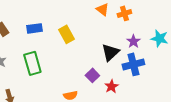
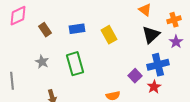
orange cross: (124, 13) -> (174, 20), moved
black triangle: (110, 52) -> (151, 35), moved
blue cross: (133, 64) -> (158, 65), moved

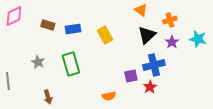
brown rectangle: (45, 30) -> (48, 25), moved, turned -40
purple square: (135, 76) -> (131, 76), turned 32

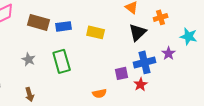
brown rectangle: (48, 25) -> (39, 22), size x1.5
yellow rectangle: (105, 35) -> (96, 32), turned -48
purple star: (172, 42) -> (169, 53), moved
brown arrow: (48, 97) -> (30, 94), moved

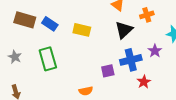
blue rectangle: (64, 26) -> (50, 24), turned 42
red star: (141, 84) -> (144, 82), moved

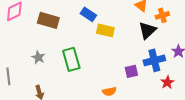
orange cross: (147, 15) -> (162, 15), moved
blue rectangle: (50, 24) -> (88, 14), moved

